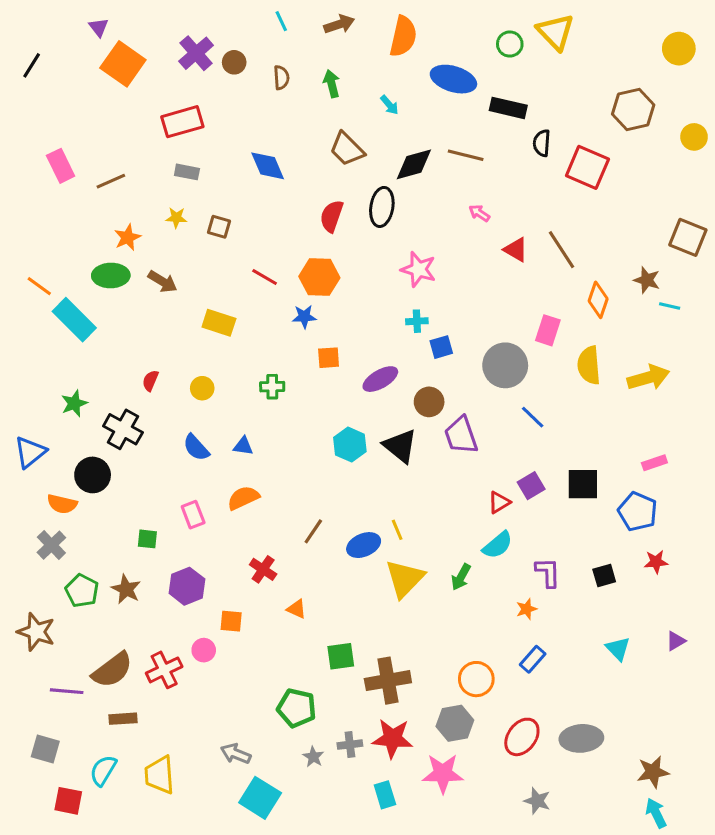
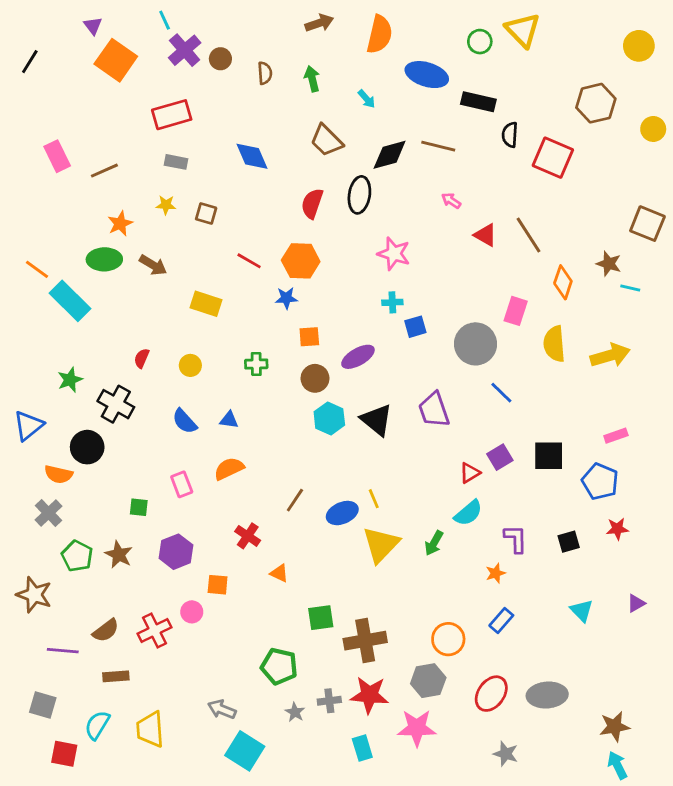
cyan line: (281, 21) -> (165, 20), moved
brown circle: (429, 402) -> (315, 378), moved
brown semicircle: (112, 670) -> (106, 631), size x0.7

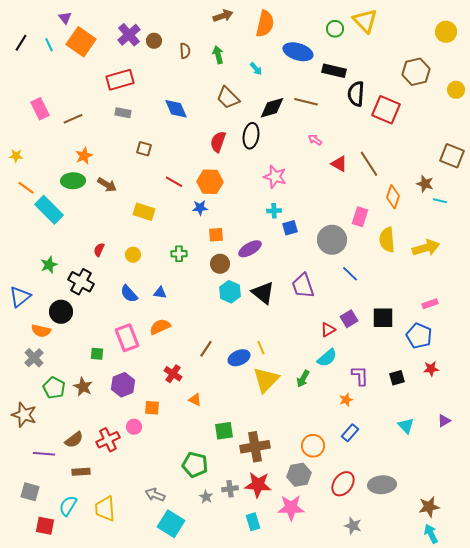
cyan line: (165, 20) -> (49, 45), moved
black semicircle: (510, 135) -> (356, 94), size x1.4
yellow star: (166, 205) -> (16, 156), moved
pink rectangle: (182, 484) -> (127, 338), size x1.5

